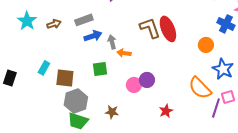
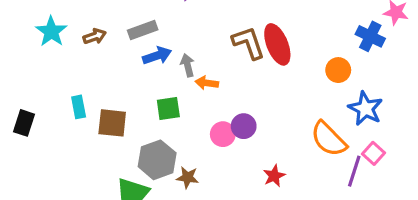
cyan rectangle: (44, 68) -> (79, 107), turned -40
pink square: (228, 97) -> (373, 153), turned -32
gray hexagon: (76, 101) -> (157, 160), moved

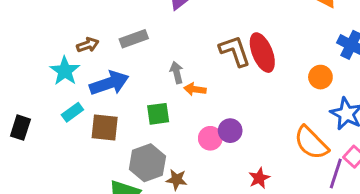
cyan star: (51, 32) -> (65, 71), moved
blue arrow: (157, 56) -> (109, 83), moved, size x1.4
cyan rectangle: (79, 107) -> (72, 112), turned 65

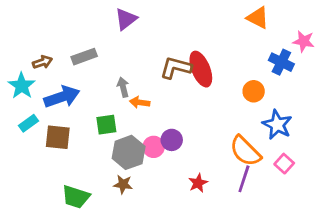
brown L-shape: (235, 51) -> (176, 68), turned -56
gray hexagon: (147, 163) -> (129, 152), moved
purple line: (336, 173) -> (244, 179), moved

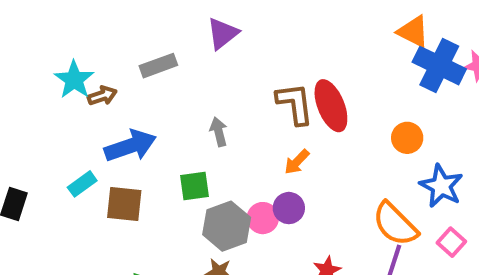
gray rectangle: (84, 57) -> (158, 66), moved
blue cross: (281, 62) -> (439, 66), moved, size x1.4
brown L-shape: (176, 68) -> (295, 104), turned 68
cyan star: (22, 86) -> (74, 80), moved
orange arrow: (140, 102) -> (297, 162), moved, turned -54

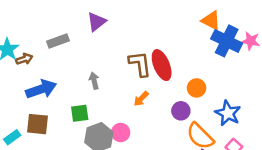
orange circle: (407, 138) -> (197, 88), moved
cyan rectangle: (82, 184) -> (12, 137), moved
purple circle: (289, 208) -> (181, 111), moved

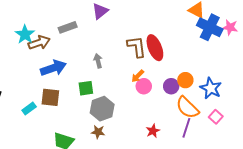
brown arrow: (24, 59) -> (39, 43), size x1.5
orange circle: (197, 88) -> (185, 80), moved
pink circle: (121, 133) -> (144, 86), moved

